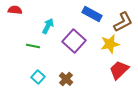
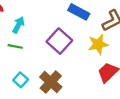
cyan arrow: (48, 26) -> (18, 25), moved
brown cross: (66, 79) -> (51, 82), size x1.5

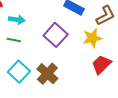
cyan arrow: (18, 25) -> (17, 20), turned 70
cyan square: (21, 80) -> (19, 72), size x1.5

